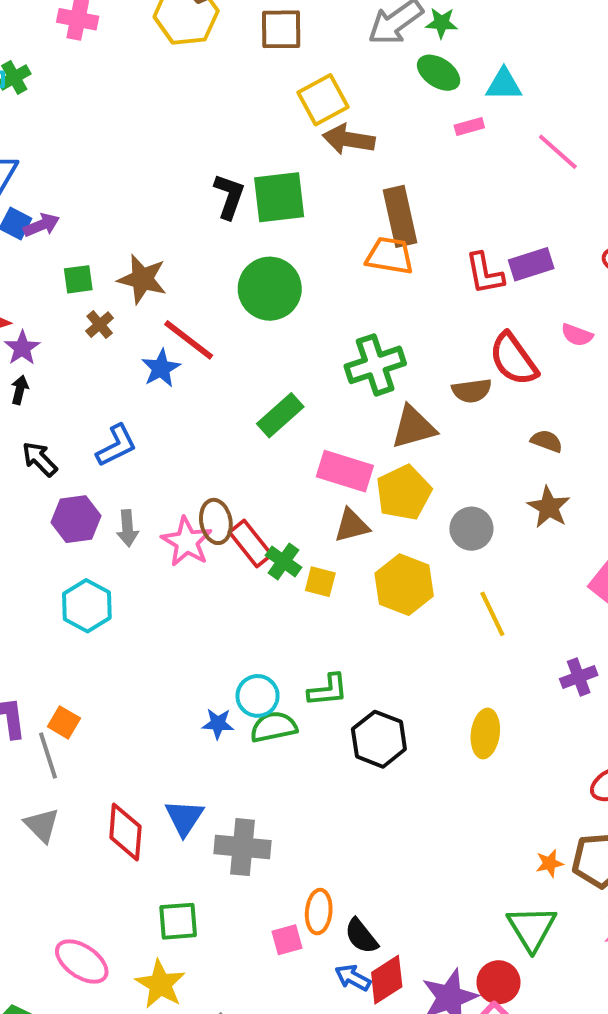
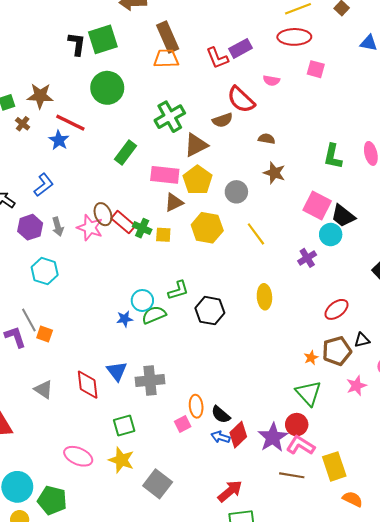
gray line: (48, 755) -> (29, 320), moved

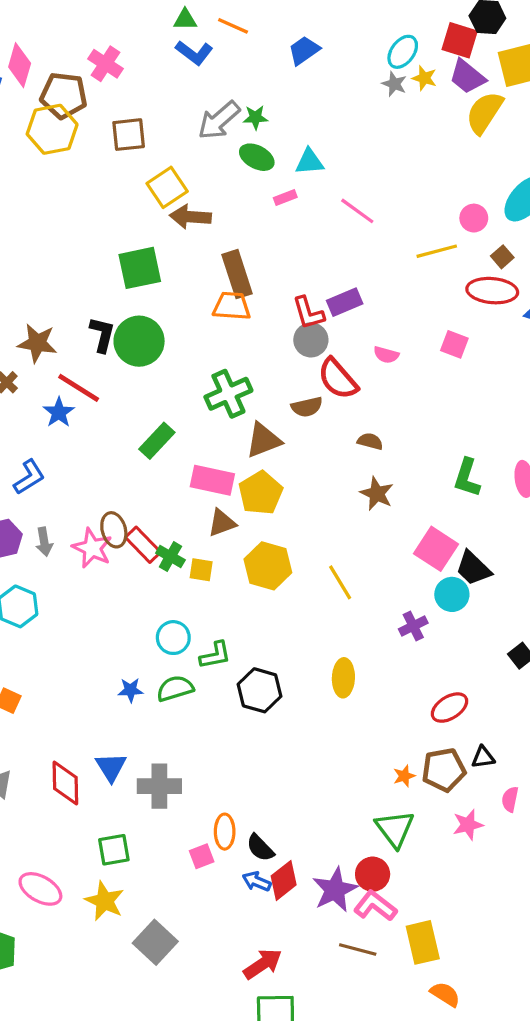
red ellipse: (294, 37) -> (492, 291), moved
black L-shape: (77, 44) -> (102, 334), moved
gray circle: (236, 192) -> (311, 340), moved
cyan circle: (142, 300) -> (173, 638), moved

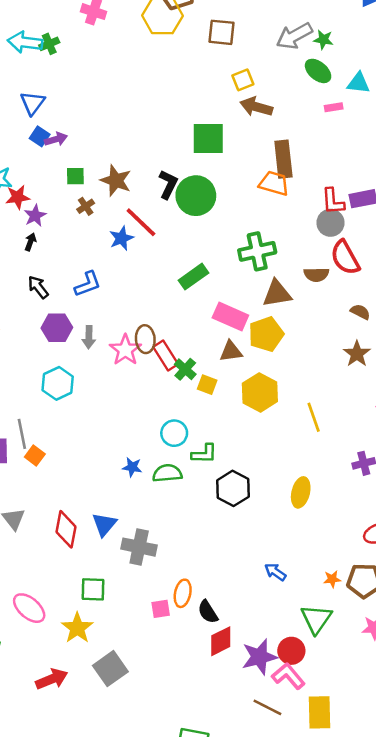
yellow square: (167, 187) -> (243, 80), size x0.7
blue arrow: (257, 881) -> (275, 572), moved
red arrow: (263, 964) -> (52, 679), moved

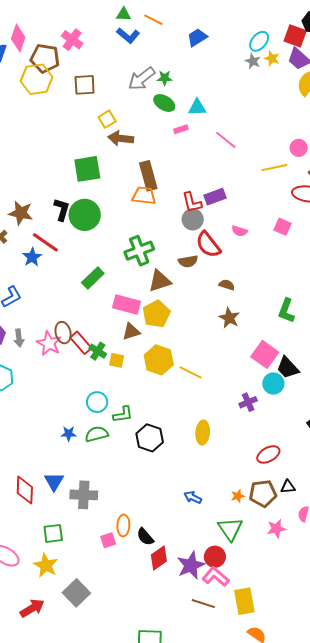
yellow line: (314, 417) -> (191, 372), moved, turned -35

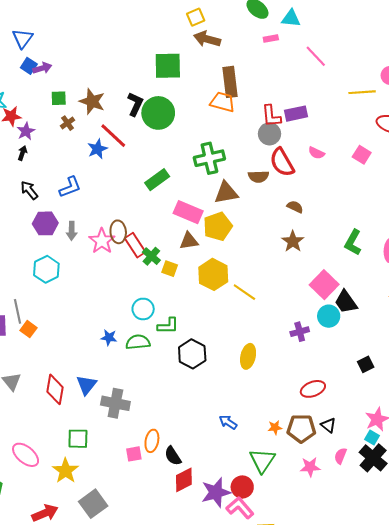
black triangle: (288, 487) -> (328, 425), turned 35

